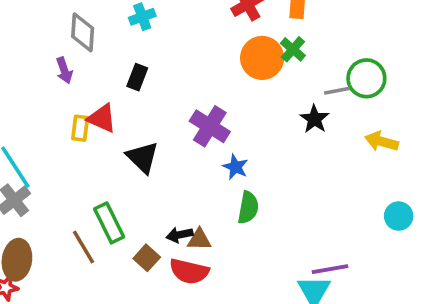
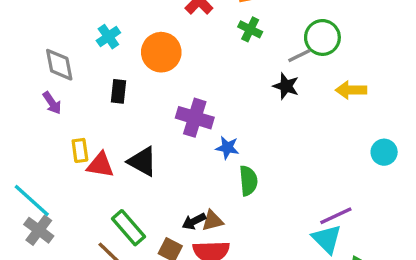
orange circle: (262, 58) -> (161, 52), moved
red triangle: (102, 118) -> (100, 165), moved

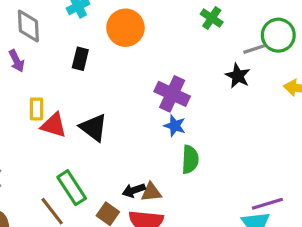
purple cross: (195, 118) -> (172, 94), moved

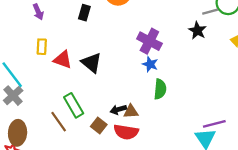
yellow rectangle: (36, 109) -> (42, 47), moved

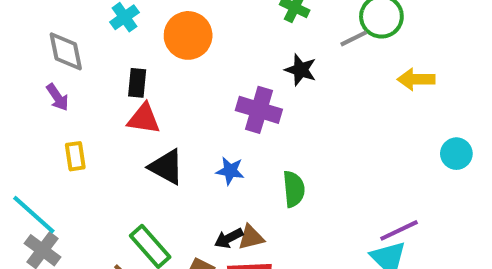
black star: (197, 30) -> (301, 70), moved
red triangle: (63, 60) -> (144, 119), moved
blue star: (150, 64) -> (230, 171), moved

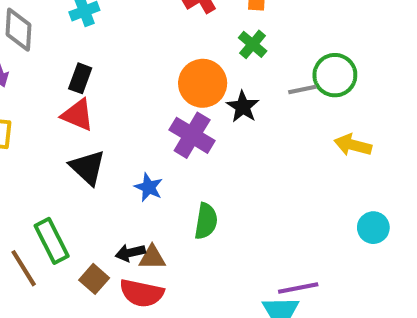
orange circle: (188, 35) -> (203, 83), moved

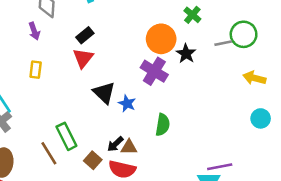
black rectangle: (80, 78) -> (85, 35), turned 30
red triangle: (78, 115) -> (83, 58), turned 45
black triangle: (88, 167) -> (104, 93), moved
cyan circle: (373, 228) -> (261, 118), moved
black arrow: (130, 253) -> (115, 144), turned -30

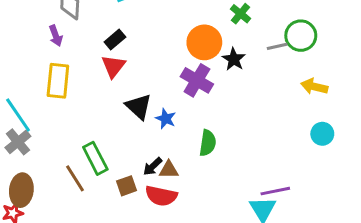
yellow rectangle: (36, 70) -> (58, 81), size x1.6
brown square: (93, 160) -> (126, 186), turned 30

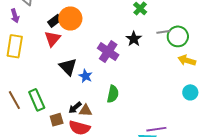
green circle: (301, 36) -> (178, 36), moved
orange circle: (204, 42) -> (70, 19), moved
brown line: (75, 178) -> (14, 100), moved

